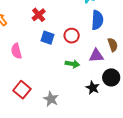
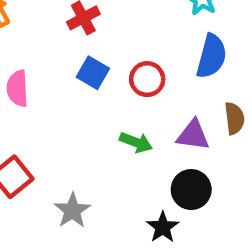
black circle: (111, 77) -> (191, 190), moved
black star: (93, 88) -> (163, 227), moved

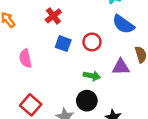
blue semicircle: (211, 56) -> (123, 24), turned 120
black circle: (191, 190) -> (87, 101), moved

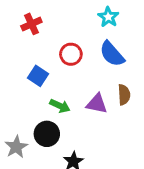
red circle: (92, 42) -> (71, 54), moved
blue square: (63, 44) -> (38, 76), moved

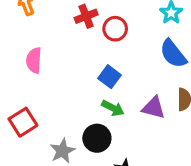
red circle: (71, 54) -> (115, 29), moved
blue square: (38, 76) -> (109, 77), moved

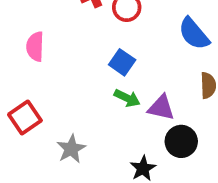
purple triangle: (154, 108) -> (161, 108), moved
black circle: (97, 138) -> (181, 141), moved

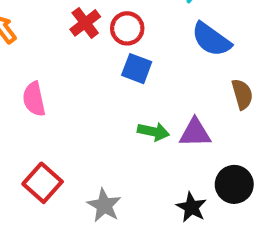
blue square: (122, 62) -> (137, 69), moved
black circle: (181, 141) -> (234, 184), moved

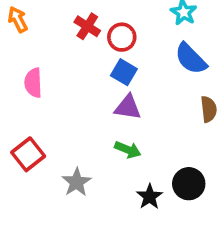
red cross: (85, 23) -> (87, 26), turned -30
green arrow: (153, 132) -> (128, 150), moved
purple triangle: (195, 133) -> (128, 107), moved

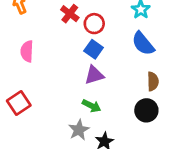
purple triangle: (128, 107) -> (94, 75), turned -30
gray star: (77, 182) -> (79, 130), moved
black circle: (189, 184) -> (146, 110), moved

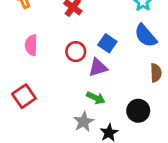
red circle: (94, 24) -> (76, 52), moved
blue square: (94, 49) -> (107, 43), moved
black circle: (146, 110) -> (138, 111), moved

